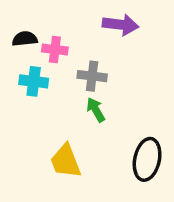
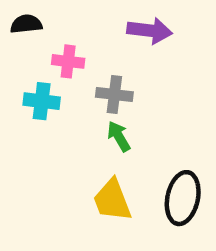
black semicircle: (25, 39) -> (26, 24), moved
yellow trapezoid: (66, 161) -> (112, 200), moved

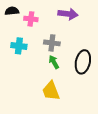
pink cross: (68, 61) -> (31, 19), moved
black ellipse: (183, 198) -> (83, 62), moved

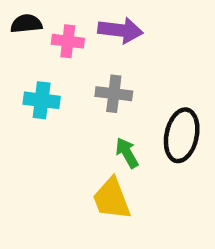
purple arrow: (68, 14) -> (120, 30), moved
green arrow: (54, 62) -> (127, 153), moved

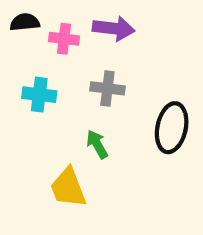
green arrow: (127, 153) -> (97, 144), moved
yellow trapezoid: (112, 199) -> (68, 188), moved

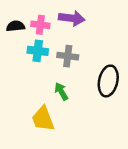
black semicircle: (25, 22) -> (16, 26), moved
cyan cross: (39, 95) -> (38, 51), moved

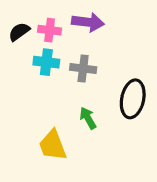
black semicircle: (16, 26) -> (19, 32), turned -30
green arrow: (61, 91) -> (88, 118), moved

